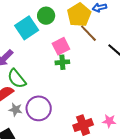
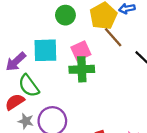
cyan square: (27, 28) -> (45, 50), moved, turned 30
green cross: (62, 62) -> (82, 69), size x1.5

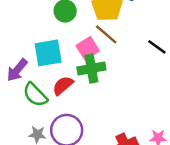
brown line: (113, 37) -> (106, 34), moved
red semicircle: (15, 102) -> (63, 86), moved

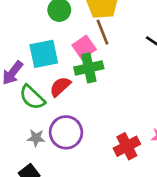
brown line: (106, 34) -> (102, 32), turned 30

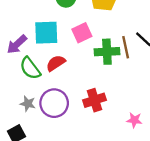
brown line: (102, 32) -> (126, 47), moved
green cross: (89, 68) -> (107, 52), moved
red cross: (127, 146) -> (94, 100), moved

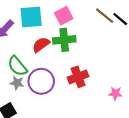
brown line: (126, 47) -> (105, 16), moved, turned -36
green cross: (107, 52) -> (64, 40), moved
green semicircle: (30, 68) -> (17, 66), moved

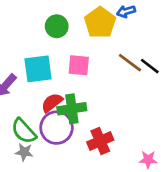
pink square: (64, 16) -> (79, 65), turned 36
green cross: (64, 40) -> (72, 109), moved
purple circle: (41, 81) -> (57, 128), moved

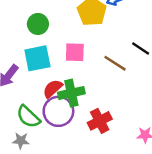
green circle: (57, 26) -> (38, 24), moved
brown line: (130, 63) -> (115, 63), moved
gray star: (24, 152) -> (21, 141), moved

